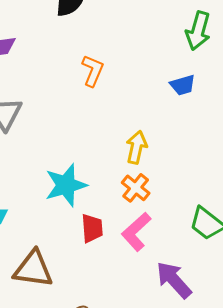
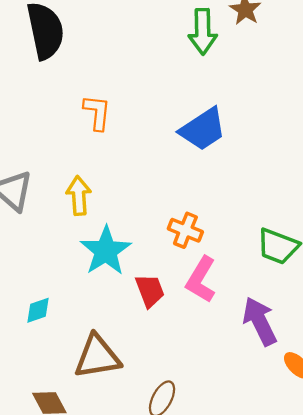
blue trapezoid: (183, 85) -> (203, 129), moved, size x1.6
yellow arrow: (136, 147) -> (79, 196), moved
purple arrow: (174, 280) -> (260, 321), turned 33

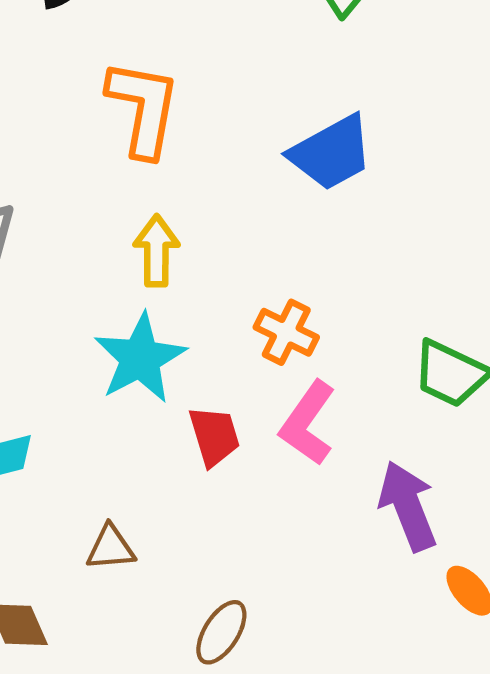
orange L-shape: (97, 112) -> (143, 108), size x1.5
yellow arrow: (79, 196) -> (156, 251), moved
brown triangle: (97, 357) -> (111, 548), size x0.6

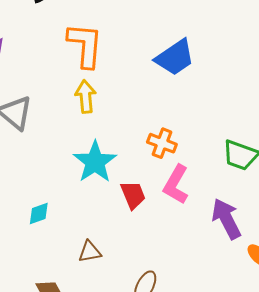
yellow arrow: (156, 251) -> (86, 97), moved

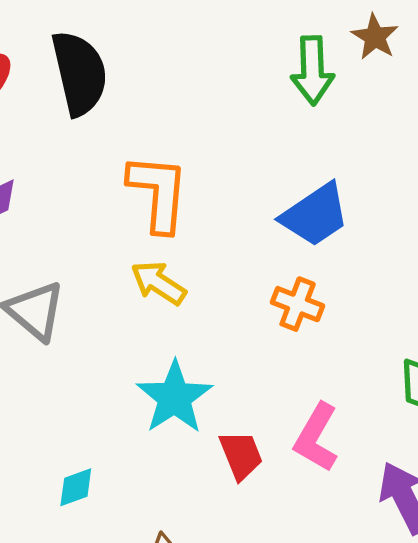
yellow arrow: (86, 97) -> (158, 283), turned -52
orange cross: (162, 143) -> (298, 304), moved

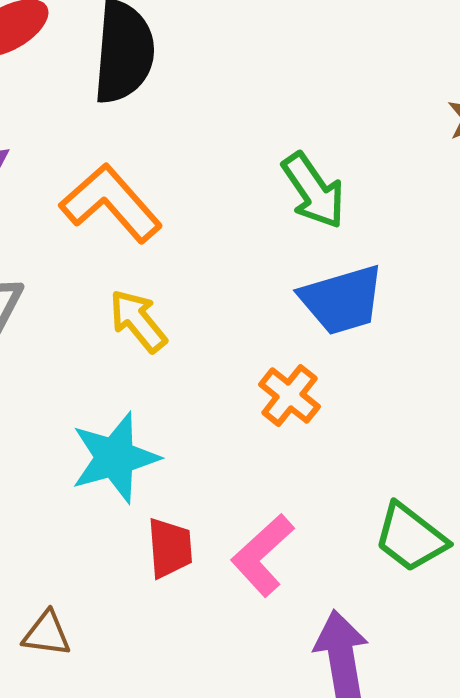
green arrow: (312, 70) -> (314, 191), moved, turned -50
orange L-shape: (158, 193) -> (111, 203), moved, turned -64

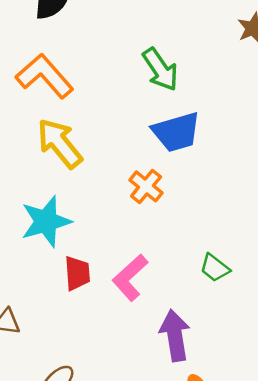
yellow arrow: (138, 321) -> (60, 143), size x1.4
green trapezoid: (410, 537) -> (215, 268), size x0.7

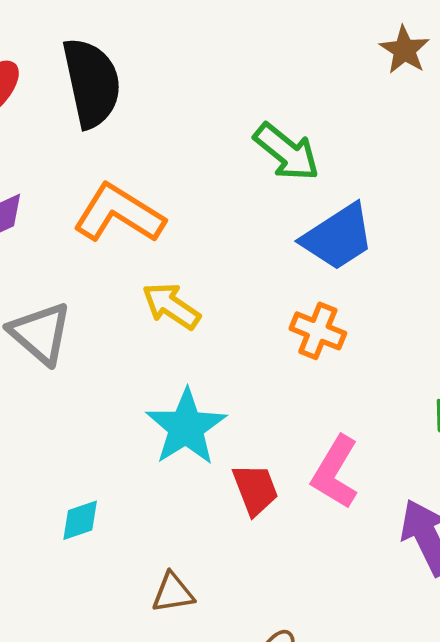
yellow arrow: (60, 143) -> (171, 306), size x0.7

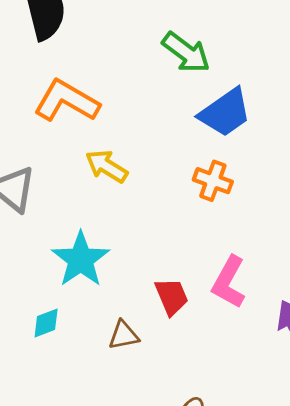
cyan star: (186, 427) -> (81, 259), moved
brown triangle: (173, 593) -> (124, 335), moved

